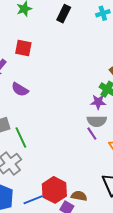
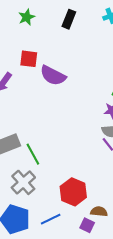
purple semicircle: (20, 89) -> (53, 75), moved, size x1.4
red hexagon: (54, 190) -> (73, 192), moved

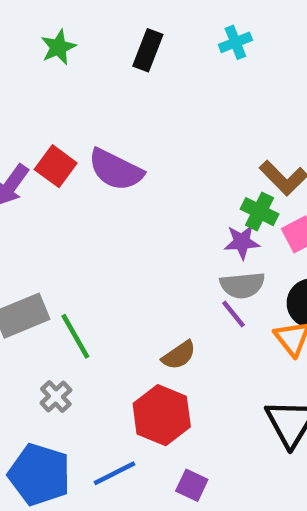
red square: (29, 59) -> (56, 166), moved, turned 30
gray cross: (23, 182) -> (56, 397), size x0.6
brown semicircle: (99, 212) -> (179, 355), moved, turned 140

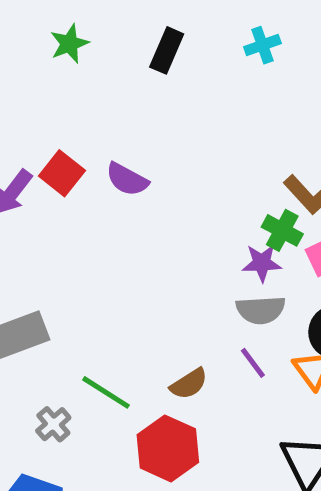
purple semicircle: (116, 170) -> (127, 179), size x0.7
purple line: (234, 314) -> (253, 363), moved
green line: (75, 336) -> (106, 392), moved, turned -30

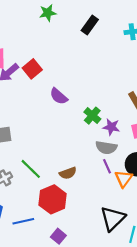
purple semicircle: (127, 179) -> (59, 96), moved
green cross: (282, 230) -> (92, 116), moved
purple line: (253, 363) -> (107, 166), moved

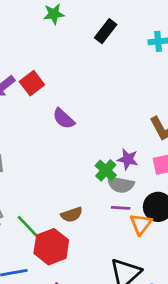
green cross: (92, 116) -> (106, 170), moved
purple line: (107, 166) -> (121, 208), turned -64
green line: (31, 169) -> (29, 228), moved

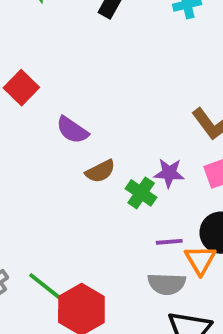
gray semicircle: (121, 185) -> (167, 284), moved
brown semicircle: (72, 215) -> (100, 171), moved

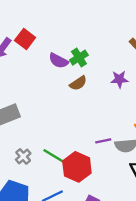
green cross: (141, 193) -> (79, 58), moved, turned 30
purple line: (169, 242) -> (103, 141), moved

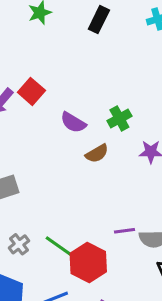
green cross: (79, 58) -> (119, 118), moved

